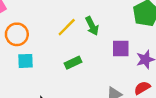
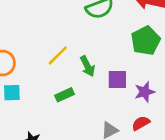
green arrow: (92, 26) -> (87, 66), moved

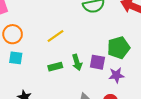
green pentagon: (146, 41) -> (119, 48), moved
green arrow: (87, 66) -> (77, 62), moved

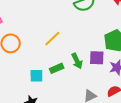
cyan square: (16, 58) -> (36, 76), moved

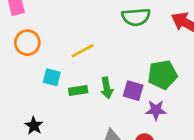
cyan square: (36, 76) -> (52, 77), moved

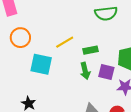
cyan square: (52, 77) -> (41, 64), size x1.5
green rectangle: (78, 90) -> (91, 50), moved

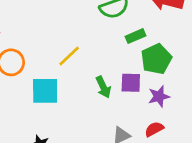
green rectangle: (91, 50) -> (135, 36), moved

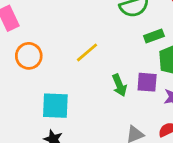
cyan square: (45, 91) -> (55, 106), moved

